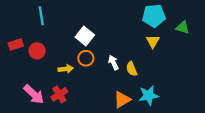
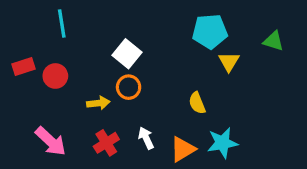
cyan pentagon: (154, 16) -> (210, 31), moved
white arrow: (113, 63) -> (146, 138), moved
red cross: (59, 94) -> (106, 143), moved

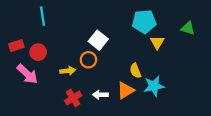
white square: (127, 54) -> (98, 40), moved
white arrow: (146, 138) -> (100, 95), turned -64
pink arrow: (51, 141) -> (27, 74), moved
cyan star: (223, 143) -> (154, 86), moved
orange triangle: (183, 149) -> (126, 90), moved

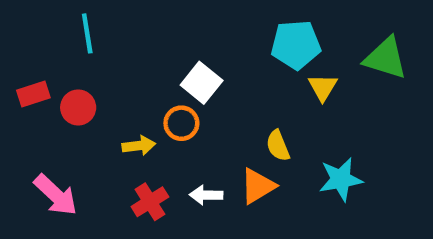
green triangle: (188, 28) -> (386, 58), size x1.5
pink arrow: (27, 74) -> (56, 195), moved
cyan star: (154, 86) -> (341, 179), moved

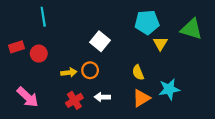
orange circle: (181, 123) -> (90, 70), moved
orange triangle: (258, 186) -> (141, 98), moved

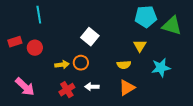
cyan pentagon: (147, 22) -> (146, 17), moved
yellow triangle: (160, 43) -> (140, 46), moved
yellow semicircle: (138, 72) -> (124, 65), turned -72
cyan star: (169, 89) -> (161, 68), moved

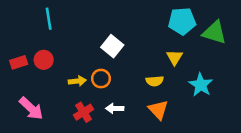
red rectangle: (15, 42) -> (19, 62), moved
cyan star: (161, 68) -> (201, 85), turned -30
orange triangle: (127, 88) -> (158, 110), turned -42

